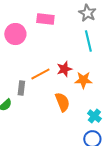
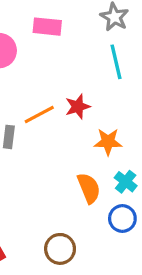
orange star: (83, 80) -> (108, 142), moved
orange semicircle: (62, 102) -> (89, 188), moved

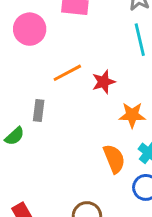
orange line: (39, 115) -> (67, 73), moved

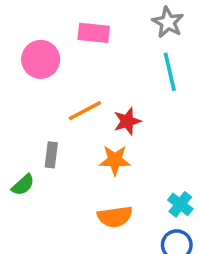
orange star: (132, 115) -> (115, 160), moved
orange semicircle: (114, 159) -> (115, 217), moved, turned 104

